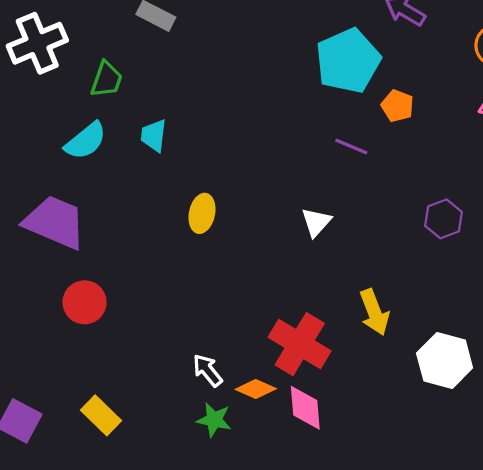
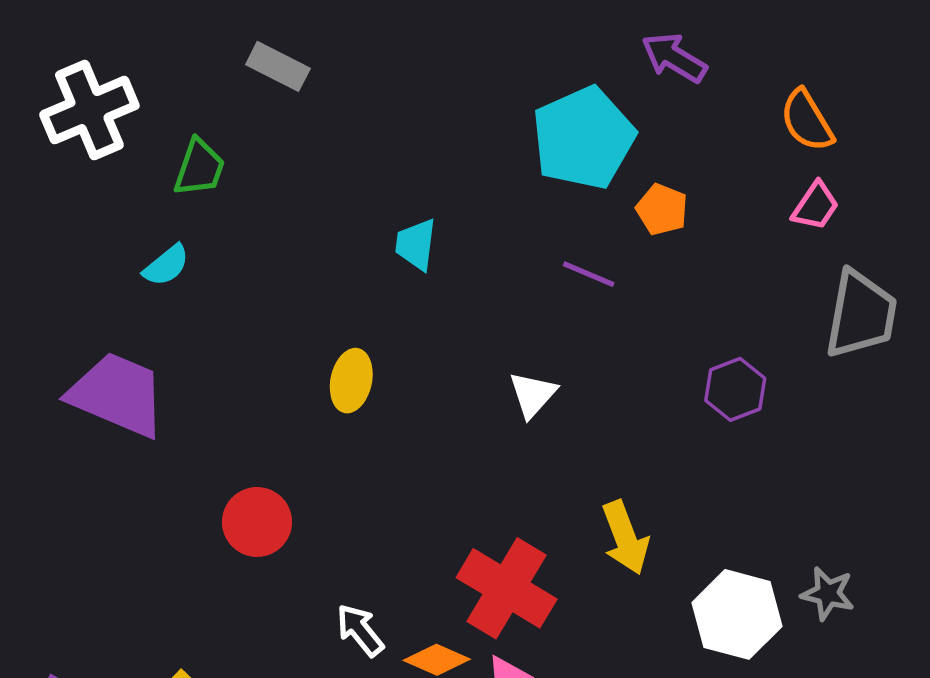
cyan trapezoid: (154, 135) -> (416, 244), moved
cyan semicircle: (86, 141) -> (166, 265), size x0.7
red circle: (85, 302) -> (257, 522), moved

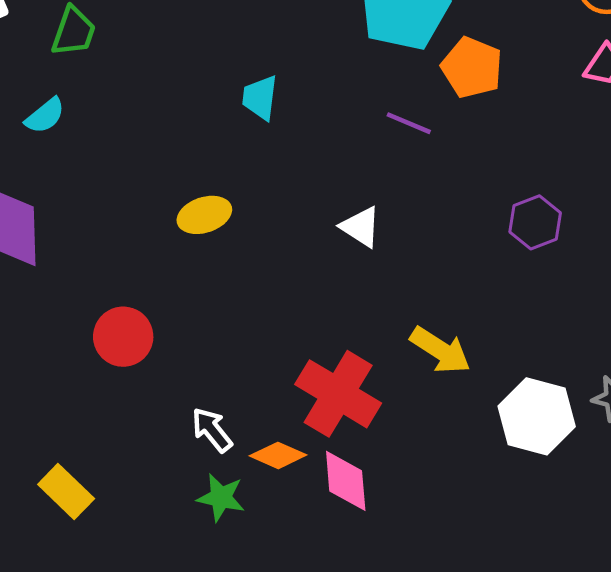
orange pentagon: (662, 210) -> (472, 68), size x1.4
yellow ellipse: (351, 381) -> (204, 215), turned 60
white triangle: (533, 395) -> (361, 227), turned -39
yellow arrow: (625, 538) -> (440, 350), turned -36

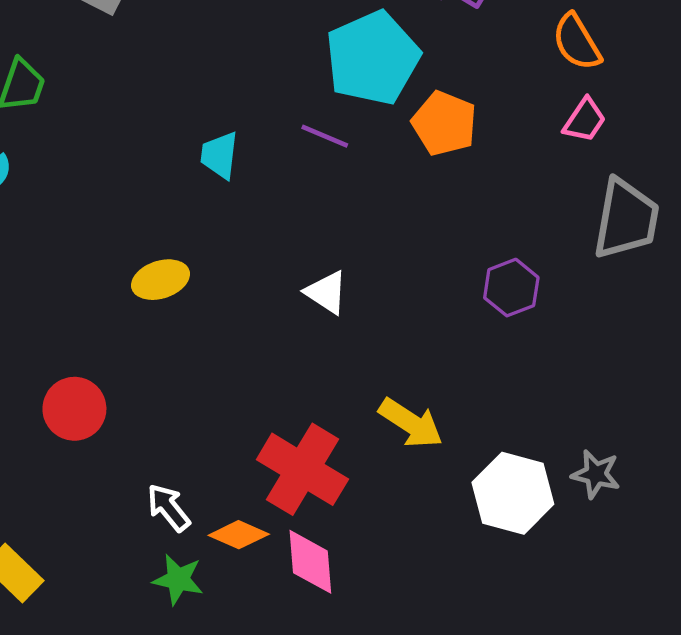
purple line: (409, 123) -> (325, 136), moved

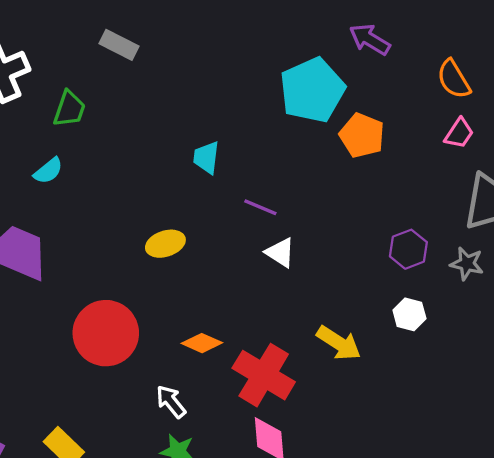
purple line: (325, 136) -> (260, 207), moved
red circle: (74, 409) -> (106, 333), size x1.5
gray star: (596, 474) -> (467, 264), moved
white hexagon: (513, 493) -> (409, 314), moved, size x0.6
orange diamond: (239, 535) -> (202, 343), moved

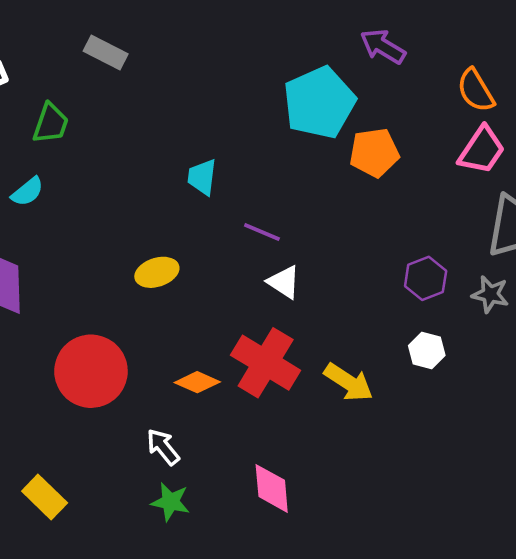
pink trapezoid: (459, 133) -> (482, 150), size x1.4
orange pentagon: (362, 135) -> (374, 153), turned -30
red cross: (264, 375) -> (266, 363), moved

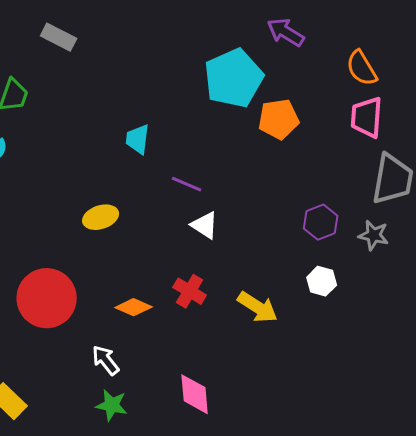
pink trapezoid: (482, 150) -> (367, 117), turned 150
red cross: (266, 363) -> (190, 291), size x0.6

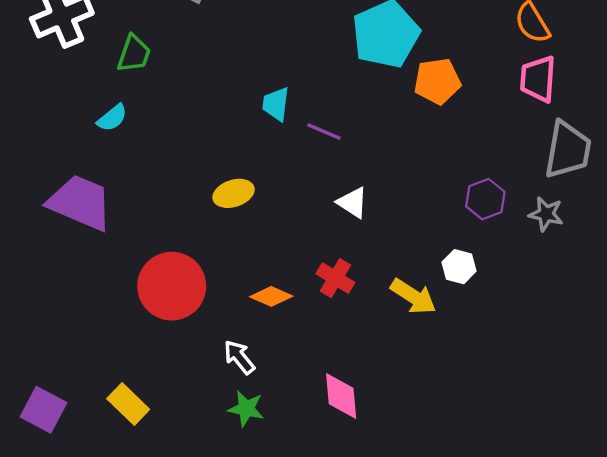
purple line: (187, 184) -> (324, 132), moved
white hexagon: (322, 281) -> (459, 267), moved

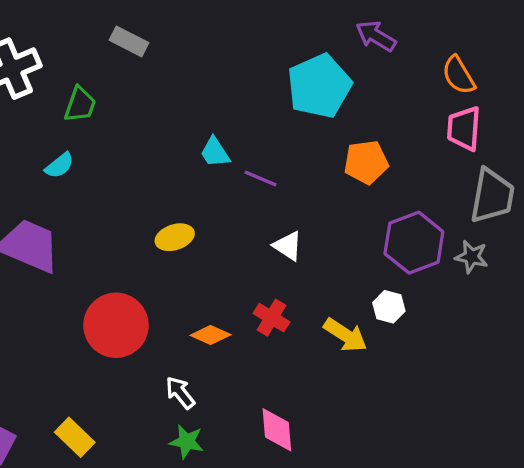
orange pentagon: (437, 81) -> (366, 162), moved
cyan trapezoid: (276, 104) -> (215, 152), turned -40
purple hexagon: (485, 199) -> (414, 243), size x1.6

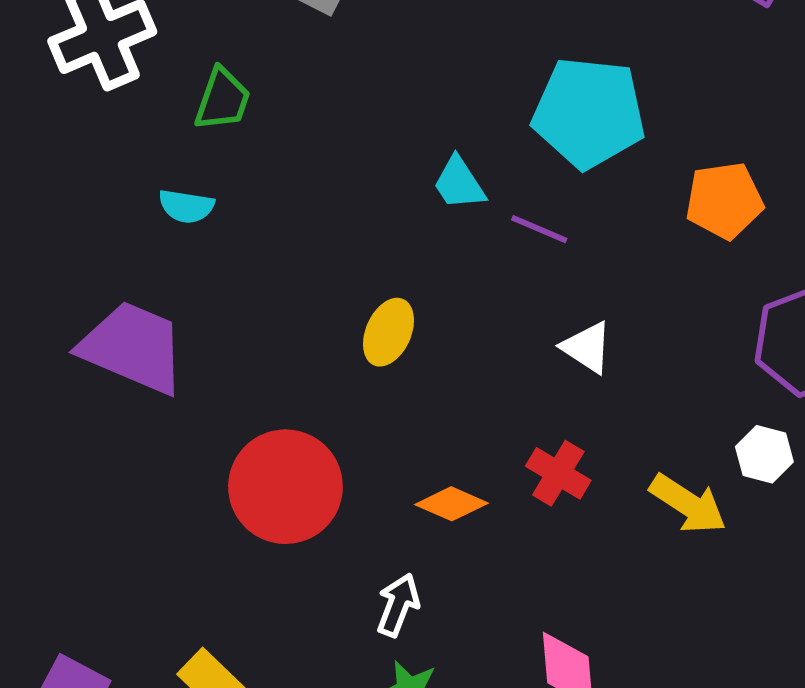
cyan pentagon: (319, 86) -> (589, 113), moved, turned 30
cyan semicircle: (59, 165) -> (186, 206), turned 48
yellow ellipse: (175, 237) -> (388, 332), turned -48
white arrow: (180, 393) -> (398, 605), turned 60

